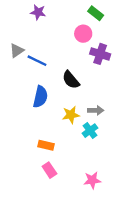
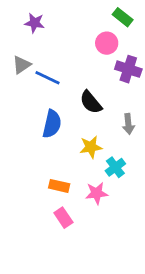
purple star: (38, 12) -> (35, 23), moved
gray arrow: (96, 110) -> (128, 124), moved, turned 84
pink star: (92, 180) -> (97, 193), moved

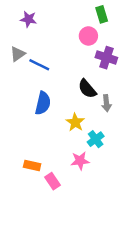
green rectangle: (123, 17) -> (102, 14), turned 35
black semicircle: (91, 102) -> (87, 89), moved
yellow star: (91, 147) -> (75, 122), turned -30
orange rectangle: (59, 186) -> (32, 165), moved

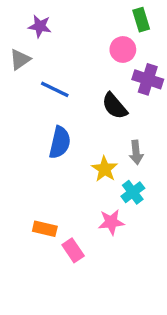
gray triangle: (18, 54) -> (20, 59), moved
black semicircle: (87, 89) -> (115, 106), moved
gray arrow: (106, 103) -> (136, 152), moved

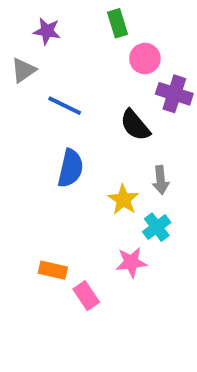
green rectangle: (141, 20) -> (118, 23), moved

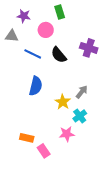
pink circle: (145, 59) -> (46, 30), moved
gray triangle: (23, 70) -> (12, 36), turned 40
black semicircle: (135, 125) -> (59, 55), moved
gray arrow: (161, 180) -> (82, 92), turned -136

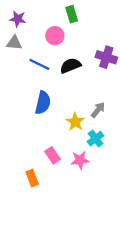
purple star: (24, 16) -> (18, 19), moved
black semicircle: (59, 55) -> (70, 66), turned 108
orange rectangle: (27, 138) -> (32, 178), moved, turned 56
pink rectangle: (44, 151) -> (52, 155), moved

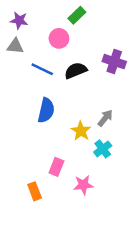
green rectangle: (72, 14) -> (77, 15), turned 63
pink rectangle: (52, 155) -> (56, 167), turned 56
pink star: (80, 160) -> (83, 185), moved

